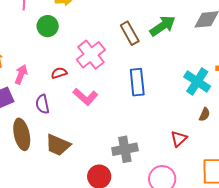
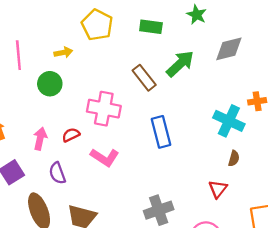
pink cross: (91, 55) -> (104, 109), turned -32
pink arrow: (21, 74) -> (40, 139), moved
brown semicircle: (205, 114) -> (234, 158), moved

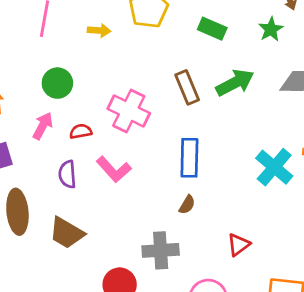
green circle: (50, 84) -> (57, 83), moved
brown semicircle: (234, 158) -> (187, 205), moved
purple semicircle: (57, 173) -> (67, 174), moved

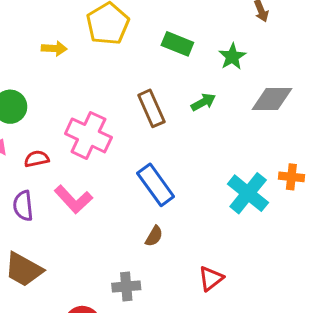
green star: (271, 29) -> (232, 57), moved
green arrow: (235, 83) -> (203, 102), size x0.6
blue rectangle: (189, 158) -> (156, 185), turned -36
gray cross: (161, 250) -> (126, 286), size x0.7

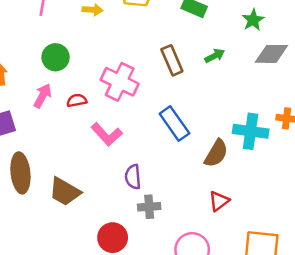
green star: (232, 57) -> (253, 20), moved
cyan cross: (248, 193) -> (251, 131), turned -32
purple semicircle: (23, 206) -> (133, 177), moved
brown semicircle: (154, 236) -> (216, 153), moved, size x1.6

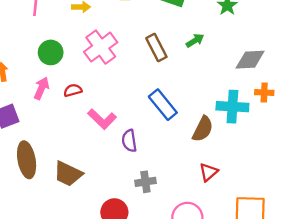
gray diamond: (271, 54) -> (250, 60), moved
pink cross: (120, 82) -> (101, 47), moved, turned 32
purple semicircle: (133, 177) -> (129, 141), moved

